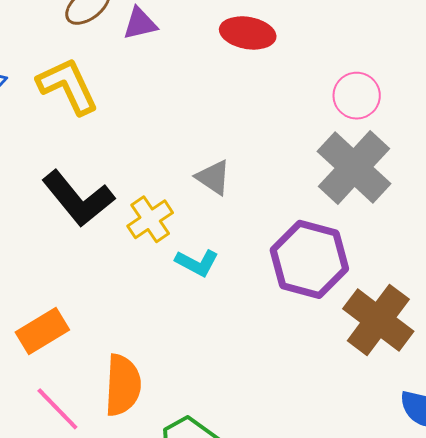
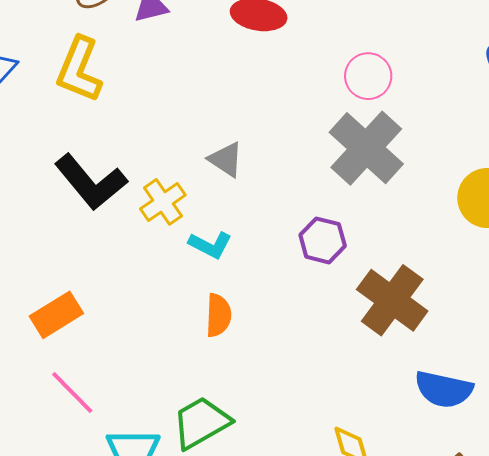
yellow L-shape: (68, 86) -> (79, 69), turned -132
purple hexagon: (309, 259) -> (323, 240), size x0.6
orange semicircle: (123, 385) -> (218, 315), moved, size x0.7

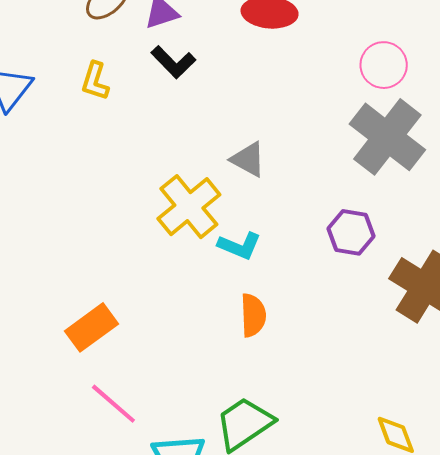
yellow L-shape: (79, 69) -> (95, 81), size x0.6
black L-shape: (91, 182) -> (173, 62), moved, size x0.6
yellow cross: (163, 202) -> (189, 207), size x1.4

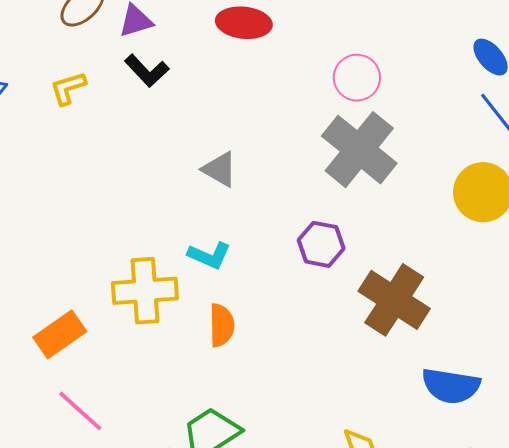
yellow L-shape: (95, 81) -> (68, 88), turned 54
yellow cross: (189, 207) -> (145, 291), moved, turned 34

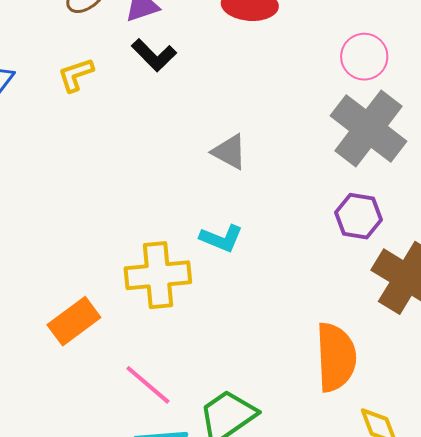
purple hexagon: (321, 244) -> (358, 216), moved
orange semicircle: (222, 325) -> (336, 357), moved, size x1.6
pink line: (80, 411) -> (148, 385), moved

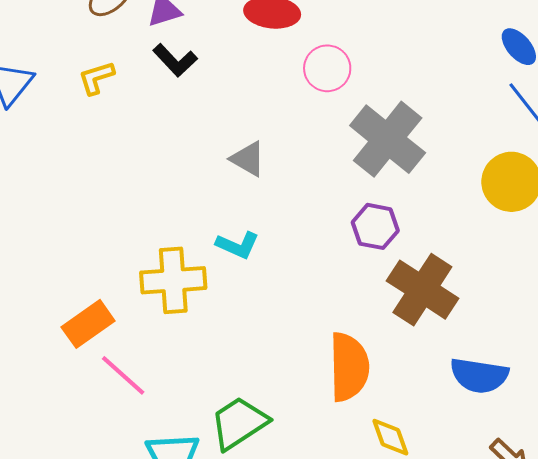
pink circle: (364, 57) -> (327, 68), moved
pink line: (148, 385) -> (123, 375), moved

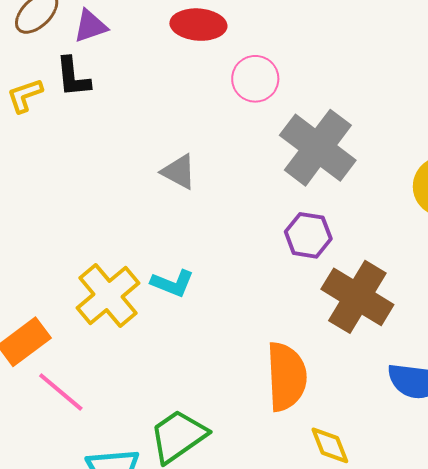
black L-shape: (175, 60) -> (73, 77), moved, turned 39
cyan L-shape: (238, 245) -> (172, 283), moved
yellow cross: (173, 280) -> (108, 295), turned -34

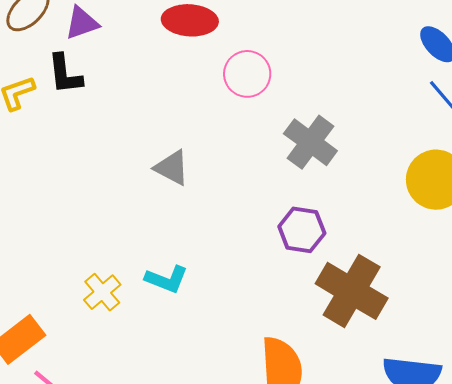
gray cross: (318, 148) -> (310, 142), size x0.7
yellow cross: (108, 295) -> (102, 292), size x0.6

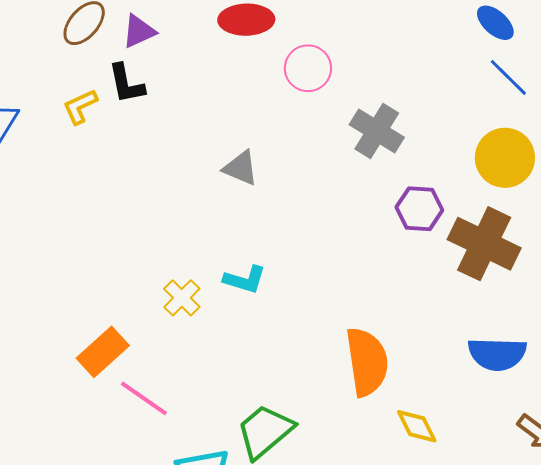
purple hexagon: (302, 230) -> (419, 209), moved
brown cross: (352, 291) -> (484, 244), moved

